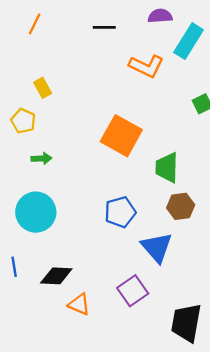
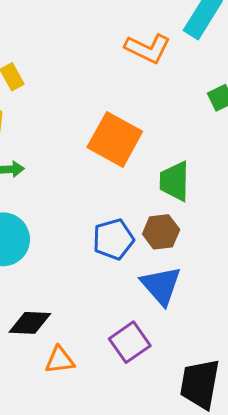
brown hexagon: (181, 206) -> (161, 232), moved
orange triangle: (79, 304) -> (60, 360), turned -30

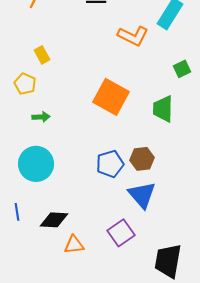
green trapezoid: (174, 181) -> (163, 109), moved

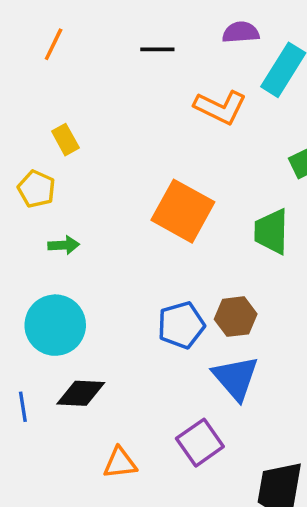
black diamond: (54, 220) -> (81, 393), moved

